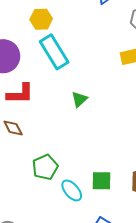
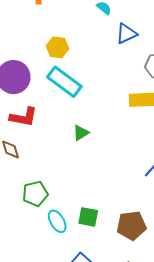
cyan rectangle: (54, 52) -> (64, 82), turned -32

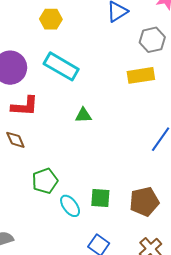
yellow hexagon: (57, 47) -> (51, 19), moved
green triangle: (81, 133) -> (83, 115), turned 36

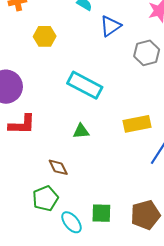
cyan rectangle: (61, 66) -> (85, 85), moved
yellow rectangle: (141, 75) -> (137, 124), moved
brown diamond: (15, 140) -> (58, 167), moved

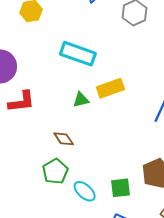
yellow rectangle: (137, 124) -> (110, 88), moved
green square: (101, 213) -> (120, 188), moved

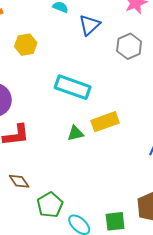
brown diamond: (64, 139) -> (19, 181), moved

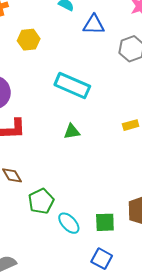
blue triangle: (89, 25) -> (94, 25), turned 40
yellow rectangle: (105, 122) -> (131, 125), moved, size x0.6

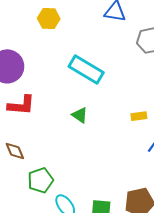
green triangle: (72, 132) -> (80, 115), turned 36

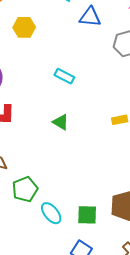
cyan rectangle: (86, 69) -> (64, 76), size x0.6

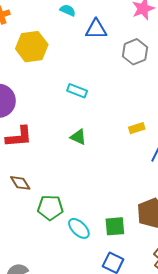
yellow hexagon: (24, 27) -> (32, 47), size x1.4
green pentagon: (25, 189) -> (50, 208), turned 30

